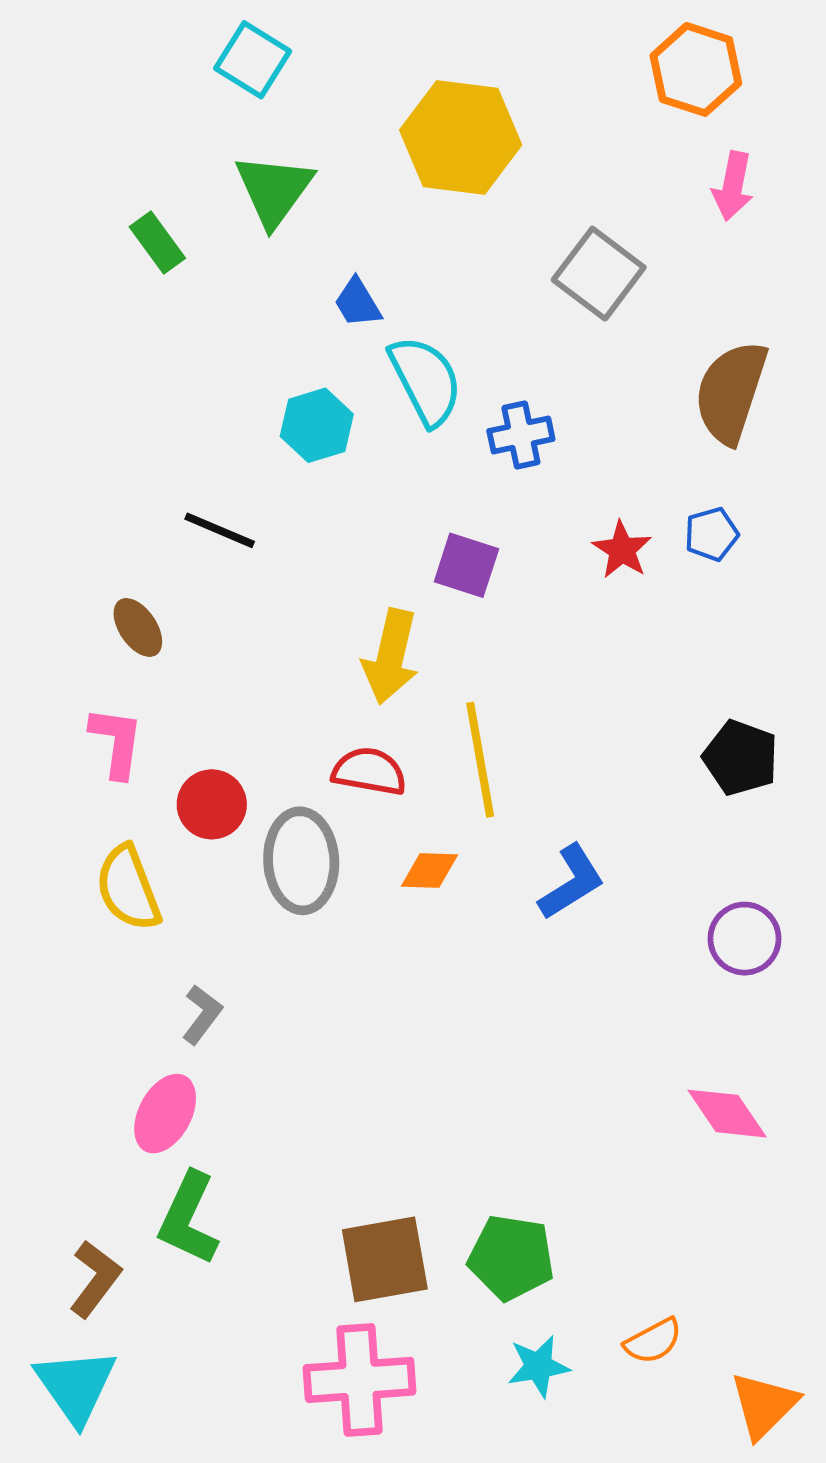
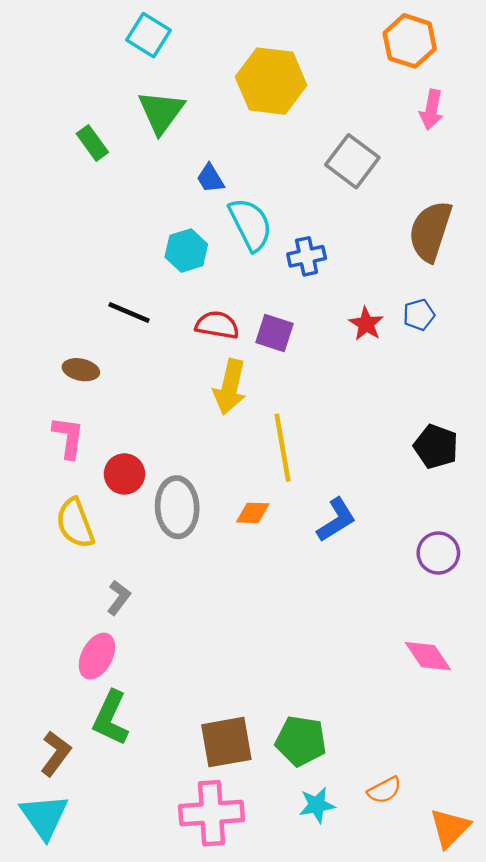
brown ellipse: (138, 627) -> (81, 370), turned -44
red semicircle: (369, 771) -> (217, 325), moved

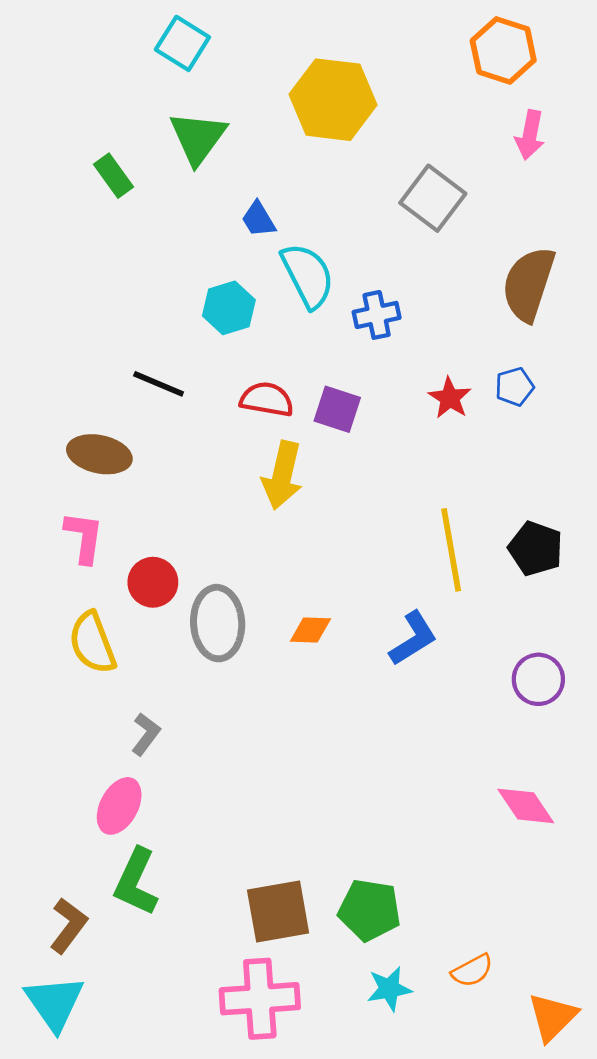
brown ellipse: (81, 370) -> (99, 454), size x1.4
yellow line: (283, 448) -> (451, 550), moved

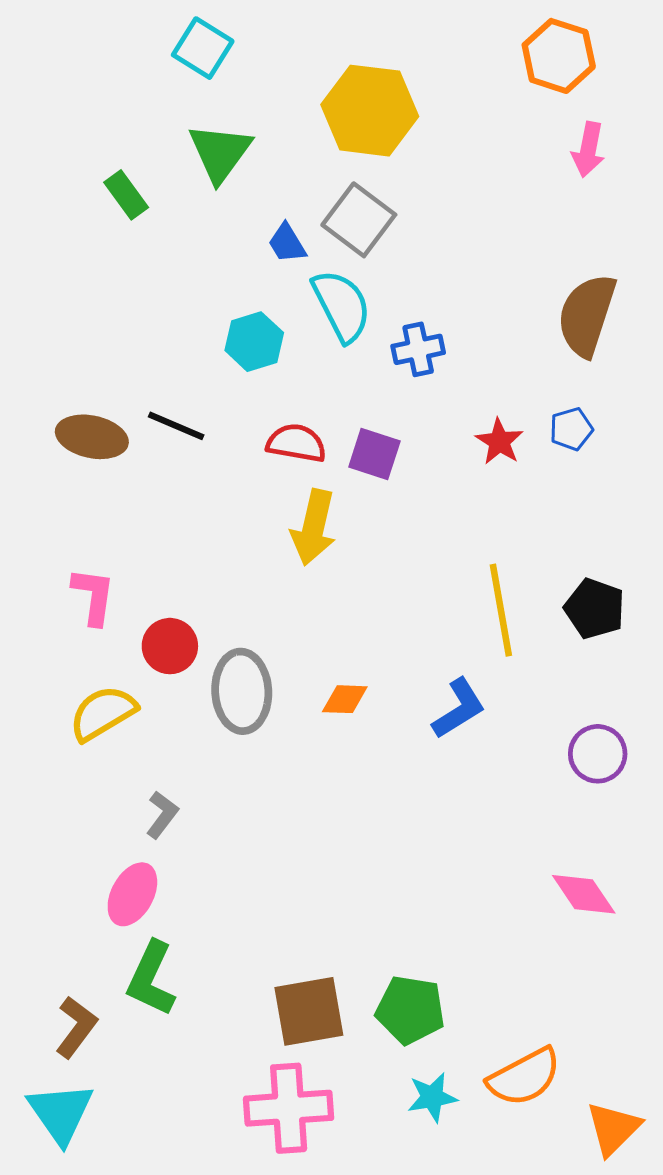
gray square: (433, 198) -> (359, 220), moved
brown ellipse: (99, 454) -> (92, 437), moved
yellow semicircle: (92, 643) -> (103, 713), turned 80
orange semicircle: (472, 971) -> (524, 1077), size x1.6

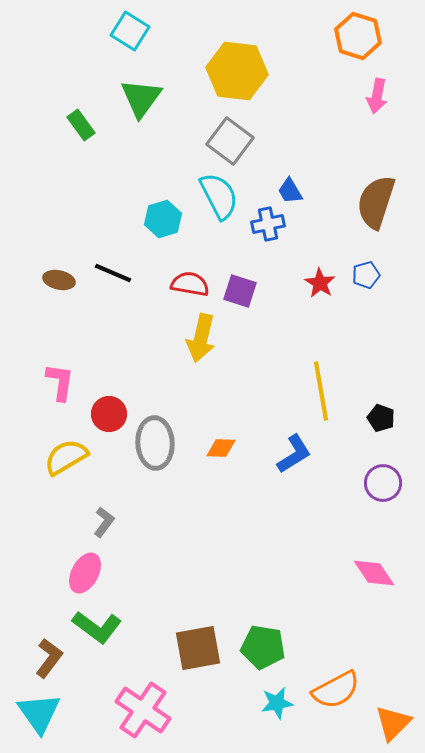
blue trapezoid: (287, 243) -> (290, 191), moved
brown ellipse: (92, 437) -> (59, 280), size x0.7
black pentagon: (595, 609) -> (381, 418), moved, size x0.7
green L-shape: (151, 979) -> (97, 627), turned -78
pink cross: (289, 1108) -> (143, 710), moved, turned 38

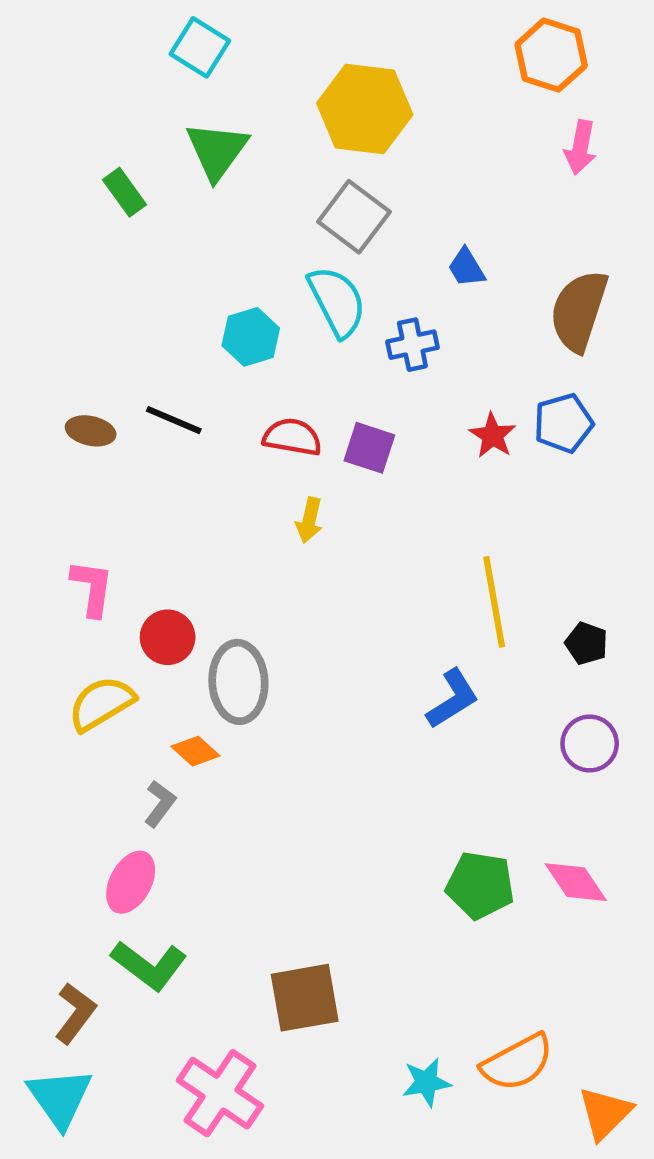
blue trapezoid: (290, 191) -> (466, 268), moved
blue pentagon: (366, 275) -> (563, 423), size x1.4
yellow arrow: (201, 338) -> (309, 520), size x0.6
orange diamond: (221, 448) -> (195, 751), moved, turned 40
green pentagon: (263, 647) -> (480, 885), moved

